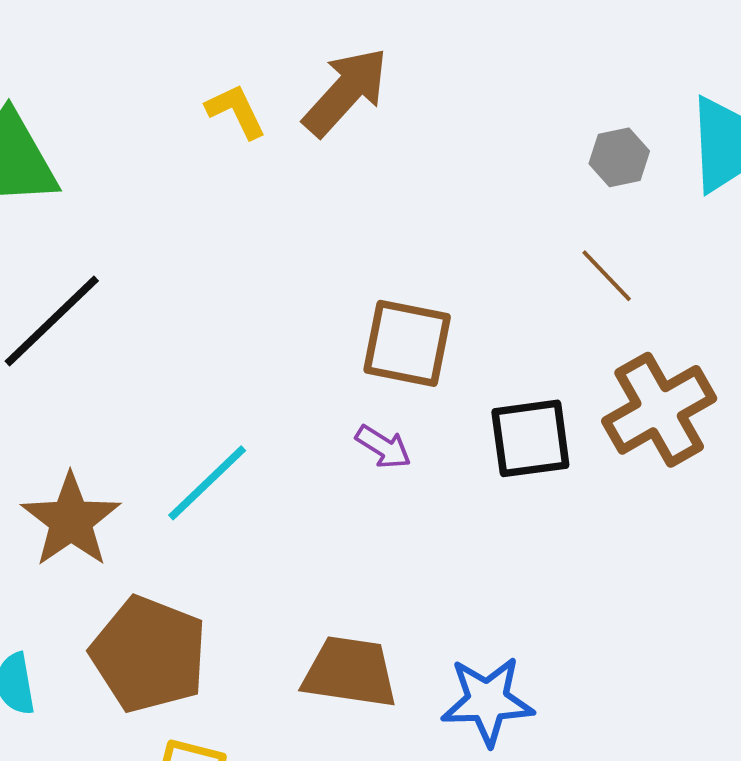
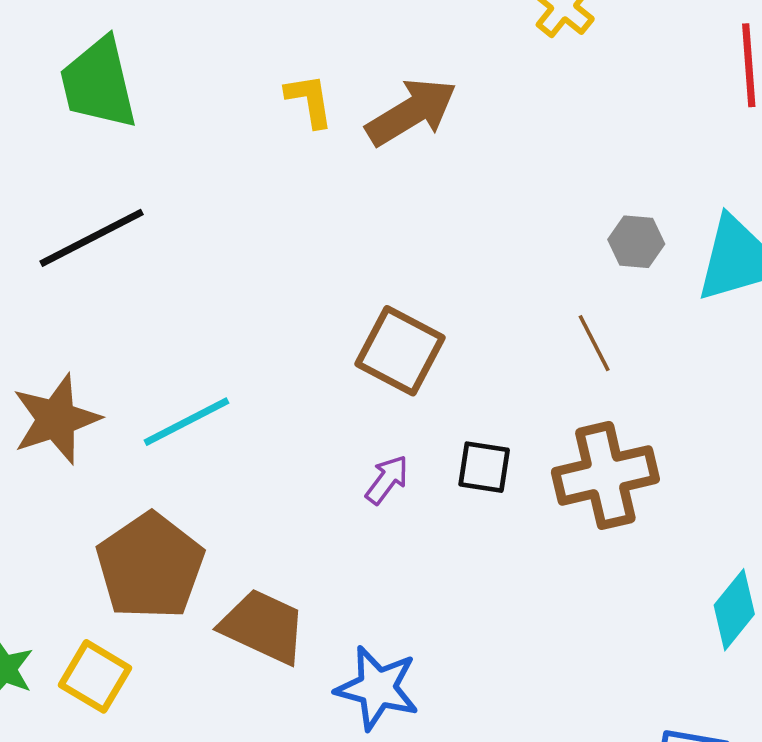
black square: (530, 438) -> (484, 467), size x0.7
purple arrow: (383, 447) -> (387, 480), moved, turned -102
brown pentagon: (149, 654) -> (150, 566), moved

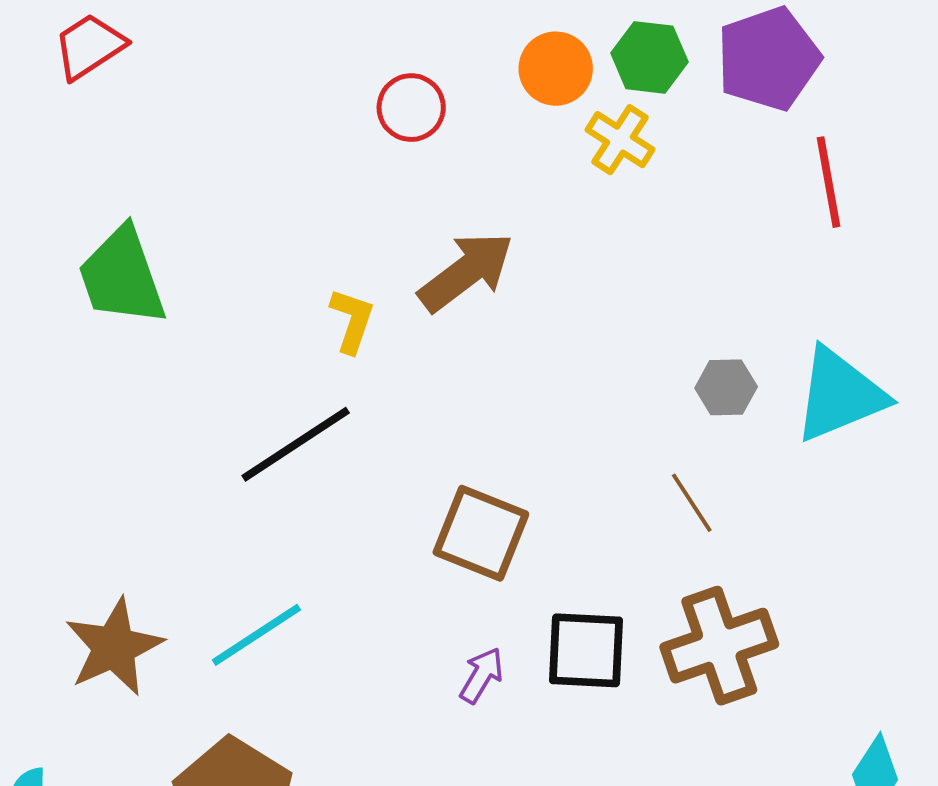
yellow L-shape: (309, 100) -> (352, 321), moved, turned 34
black line: (92, 238) -> (296, 444), moved
black square: (484, 467) -> (586, 650), size x1.4

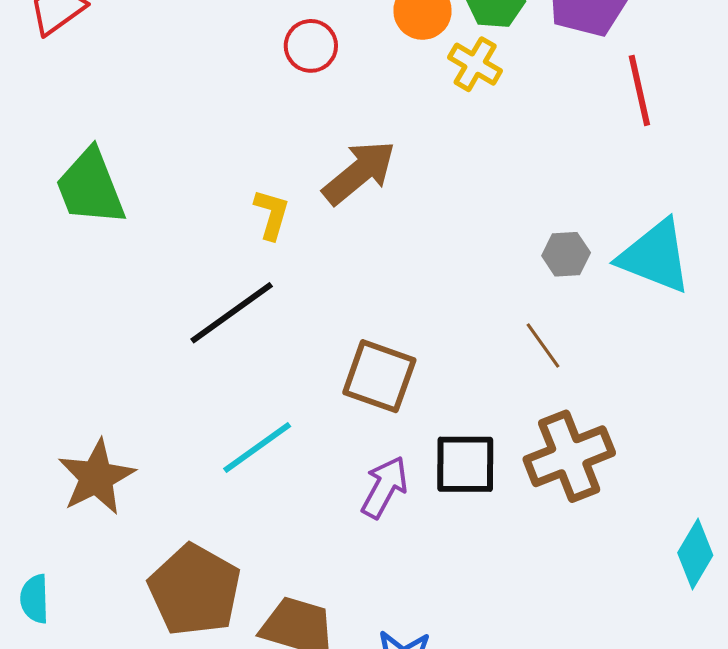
cyan triangle: (840, 395) -> (655, 256), turned 46
cyan line: (256, 635) -> (257, 447), moved
purple arrow: (482, 675) -> (384, 487), size x1.4

